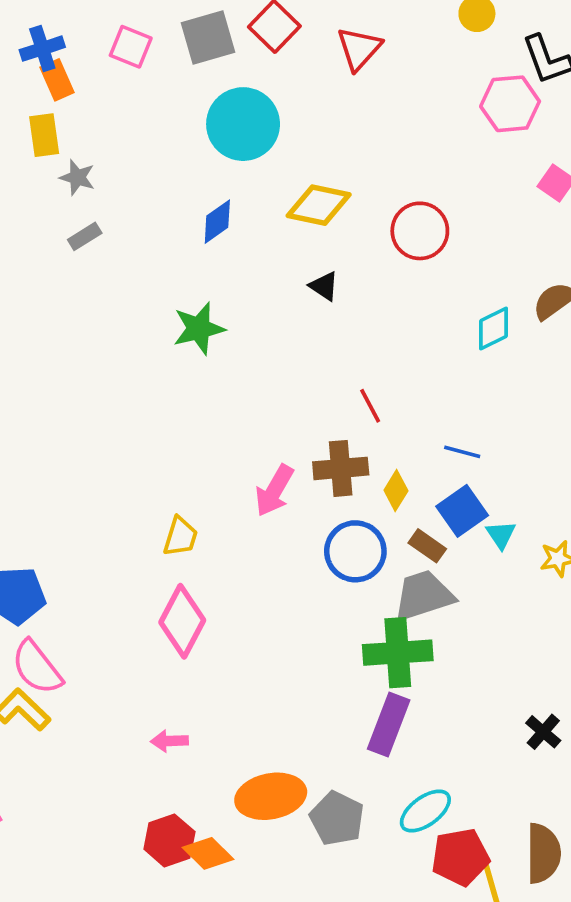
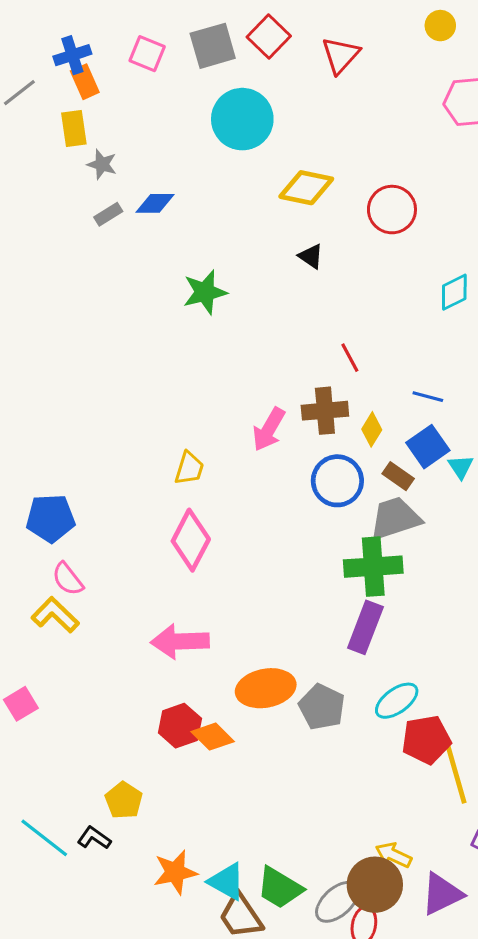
blue diamond: (217, 222) -> (155, 203), moved, turned 36
pink semicircle: (37, 667) -> (68, 579), size x0.7
pink arrow: (169, 741) -> (180, 641), size x1.8

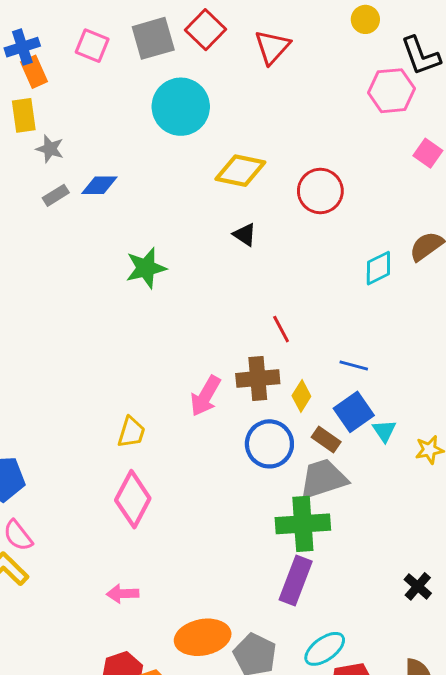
pink arrow: (180, 641) -> (123, 594), size x0.6

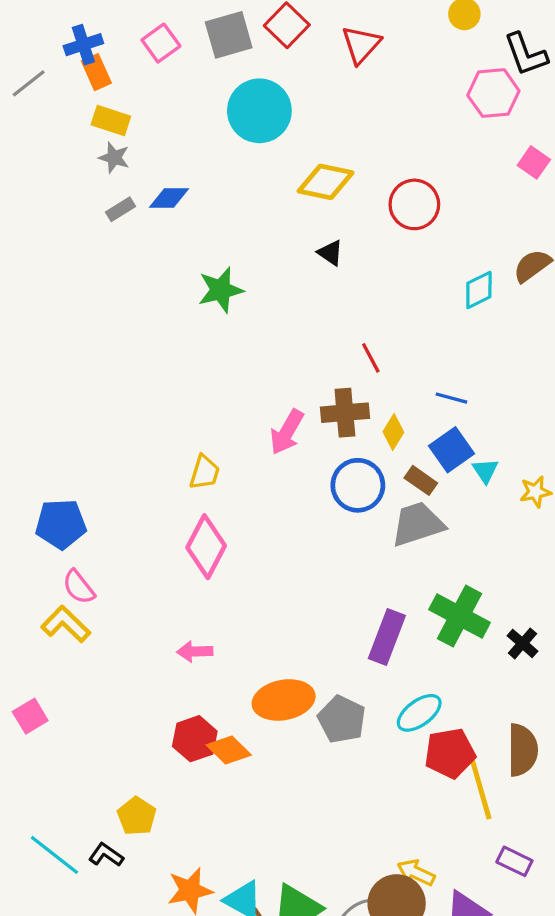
pink square: (92, 46) -> (161, 43), turned 32
yellow rectangle: (24, 115) -> (111, 120), moved, turned -64
green cross: (303, 524) -> (460, 616), moved, turned 32

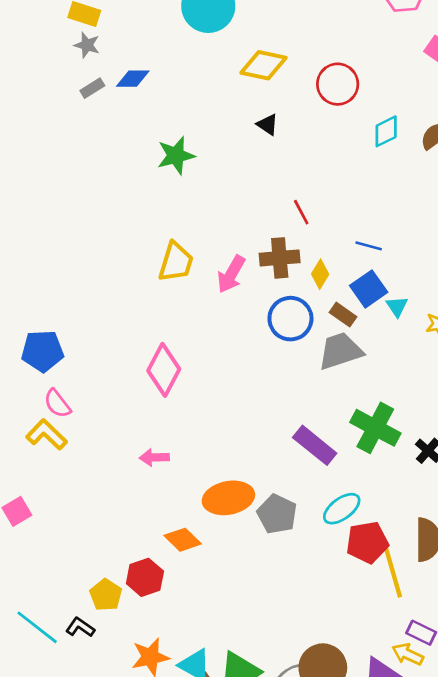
cyan diamond: (479, 290) -> (386, 131), moved
yellow trapezoid: (205, 472) -> (176, 262), moved, size x1.4
purple rectangle: (387, 637) -> (315, 445), turned -72
red hexagon: (195, 739) -> (145, 577), moved
yellow arrow: (416, 873) -> (408, 654), moved

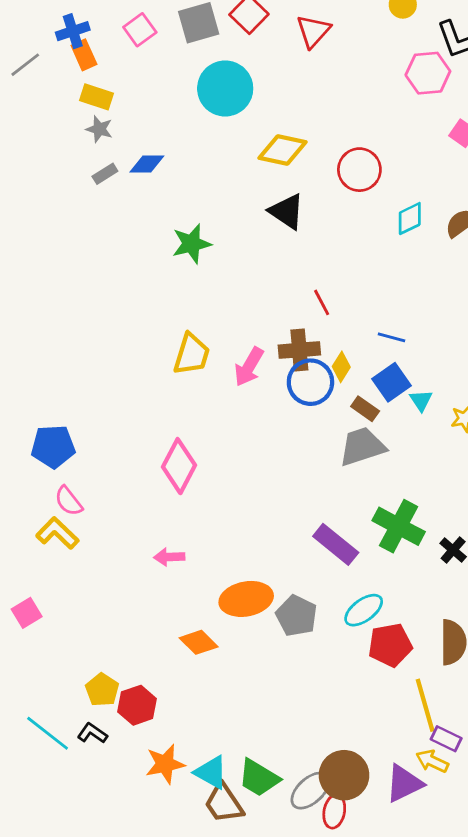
black triangle: (268, 125) -> (287, 212), size x1.6
blue circle: (290, 319) -> (310, 382), moved
yellow line: (393, 572) -> (425, 705), moved
red hexagon: (145, 577) -> (137, 705), moved
yellow pentagon: (106, 595) -> (102, 690), moved

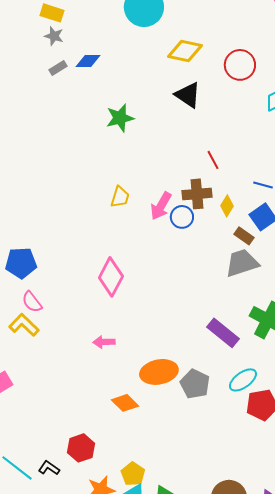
yellow trapezoid: (192, 354) -> (120, 197), size x0.7
blue circle: (310, 382) -> (182, 217), moved, size x0.7
yellow pentagon: (102, 690) -> (133, 474), moved

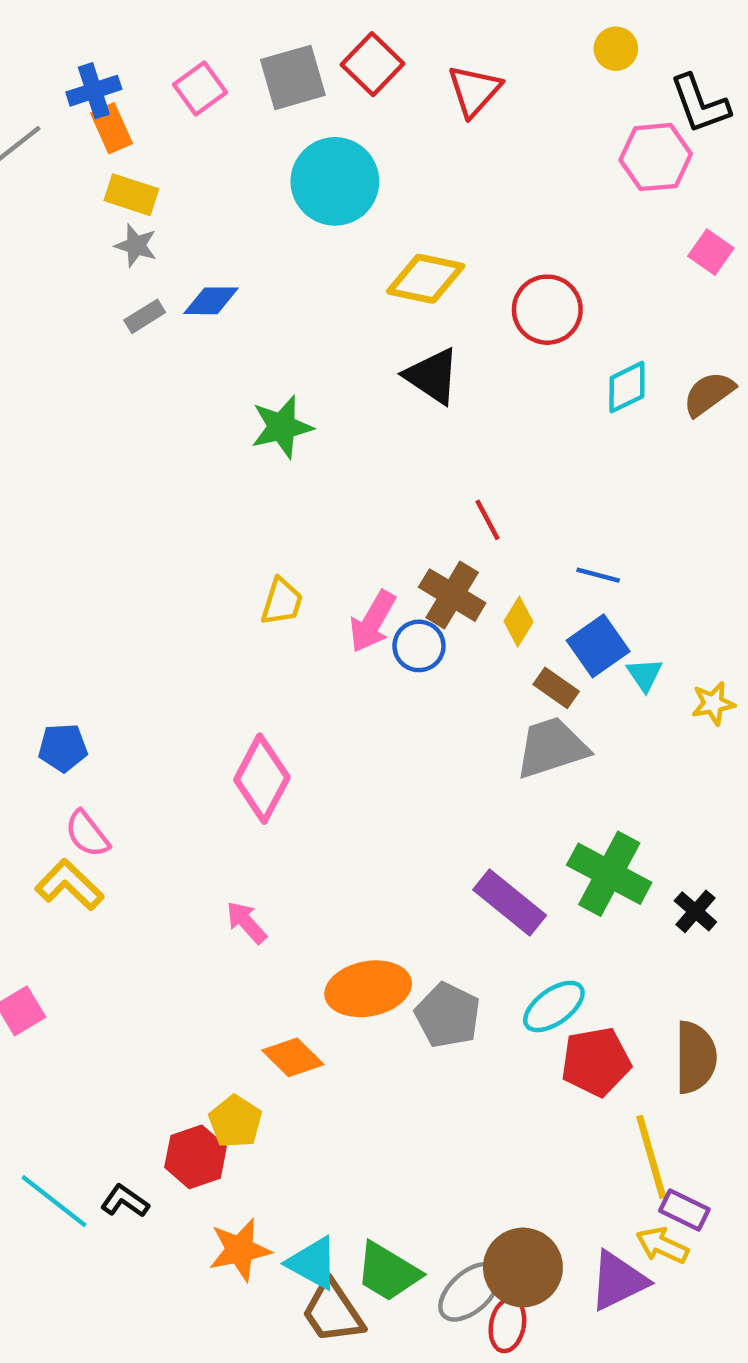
brown cross: (197, 194) -> (452, 595), turned 36
blue pentagon: (21, 263) -> (63, 748), size x0.7
pink arrow: (104, 342) -> (246, 922), turned 50
yellow pentagon: (133, 474) -> (235, 1121), moved

